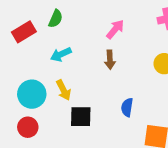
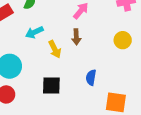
yellow arrow: (64, 90) -> (55, 49), moved

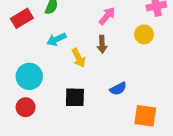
yellow circle: (123, 40) -> (144, 34), moved
blue semicircle: (91, 78) -> (118, 89), turned -126

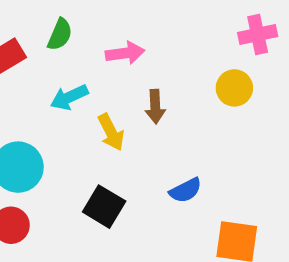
pink arrow: (107, 16) -> (125, 53), moved, turned 42
black square: (75, 97) -> (104, 207), turned 30

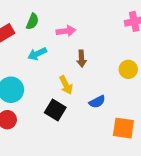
yellow circle: (234, 88) -> (128, 69), moved
yellow arrow: (111, 132) -> (66, 85), moved

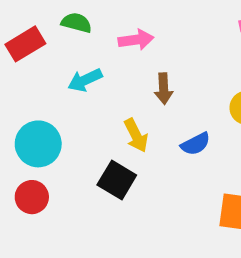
green semicircle: (32, 21) -> (76, 23), turned -98
blue semicircle: (97, 102) -> (196, 144), moved

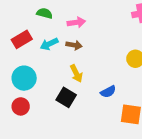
red rectangle: (25, 44) -> (22, 39), moved
brown arrow: (164, 89) -> (74, 45), moved, turned -77
blue semicircle: (196, 144) -> (108, 92), moved

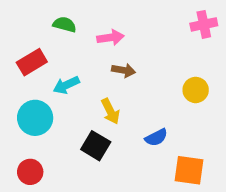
cyan arrow: (49, 44) -> (66, 85), moved
brown arrow: (74, 45) -> (124, 70), moved
red circle: (21, 106) -> (30, 172), moved

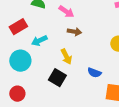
pink arrow: (110, 38) -> (66, 12), turned 42
blue semicircle: (156, 137) -> (94, 73), turned 48

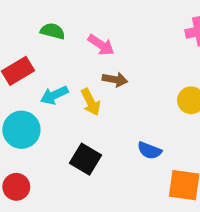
yellow arrow: (66, 57) -> (91, 102), moved

